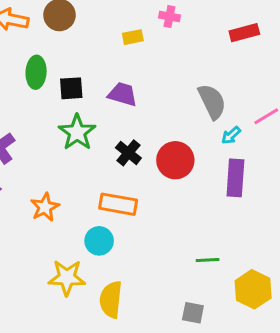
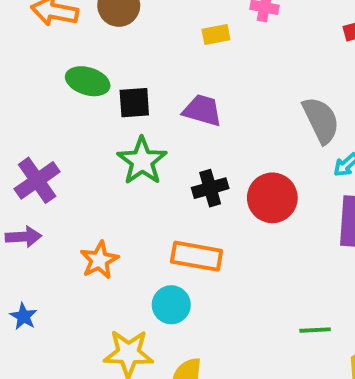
green ellipse: (36, 72) -> (88, 81), turned -76
black cross: (128, 153) -> (210, 188), turned 35

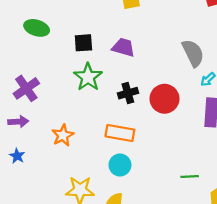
green ellipse: (88, 81) -> (37, 28), moved
cyan circle: (171, 305) -> (120, 165), moved
blue star: (23, 316) -> (17, 156), moved

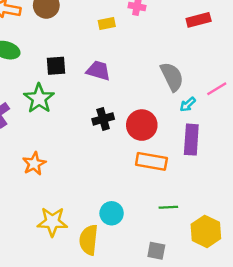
green star: (88, 77) -> (39, 98), moved
orange rectangle: (120, 133) -> (151, 161), moved
cyan circle: (120, 165) -> (112, 213), moved

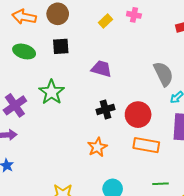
yellow rectangle: (107, 23) -> (105, 21), moved, turned -32
black square: (56, 66) -> (61, 46), moved
orange star: (34, 164) -> (97, 147), moved

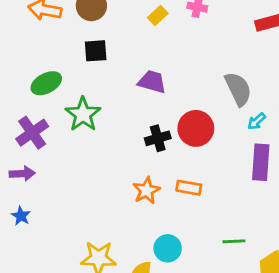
green ellipse: (24, 51) -> (46, 83), moved, turned -45
red circle: (138, 115) -> (196, 128), moved
orange rectangle: (146, 145) -> (189, 188), moved, size x0.7

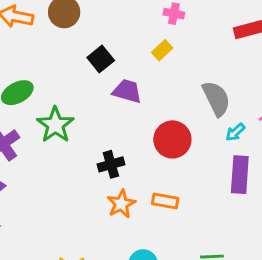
yellow rectangle: (158, 15) -> (162, 50), moved
black square: (96, 51) -> (101, 59), moved, turned -35
black cross: (158, 138) -> (111, 164), moved

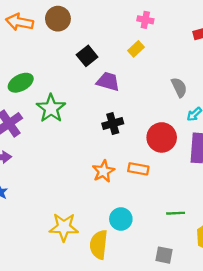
gray semicircle: (216, 99) -> (179, 87), size x0.7
red circle: (172, 139) -> (162, 137), moved
black cross: (111, 164) -> (113, 123), moved

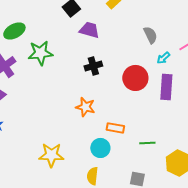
green star: (51, 108) -> (40, 53), turned 30
orange rectangle: (138, 169) -> (115, 128), moved
orange star: (103, 171) -> (85, 107), turned -30
yellow semicircle: (99, 245) -> (92, 176), moved, size x0.7

